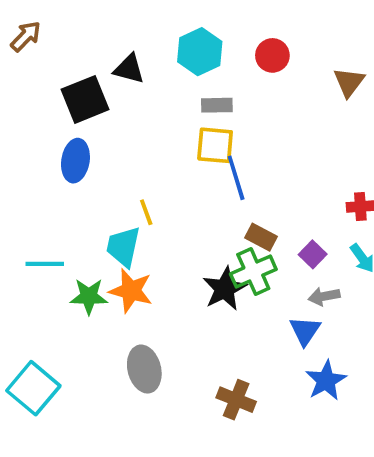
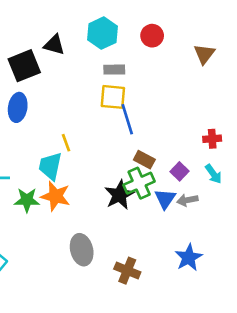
blue triangle: (305, 331) -> (165, 199), moved
gray ellipse: (144, 369) -> (82, 250), moved

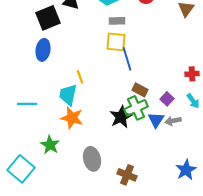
green star: (27, 200) -> (50, 145), moved, turned 30
blue star: (189, 258) -> (186, 170), moved

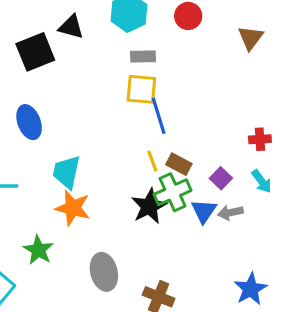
blue ellipse: (43, 50) -> (29, 122), moved, turned -30
yellow line: (80, 77) -> (152, 161), moved

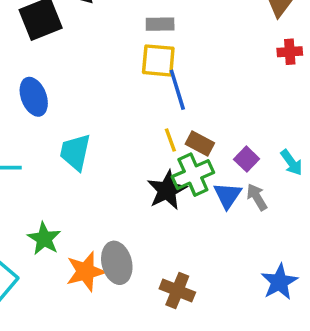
red cross: (260, 139) -> (290, 52), moved
orange star: (73, 208) -> (86, 271), moved, turned -30
gray arrow: (230, 213) -> (257, 197), turned 70

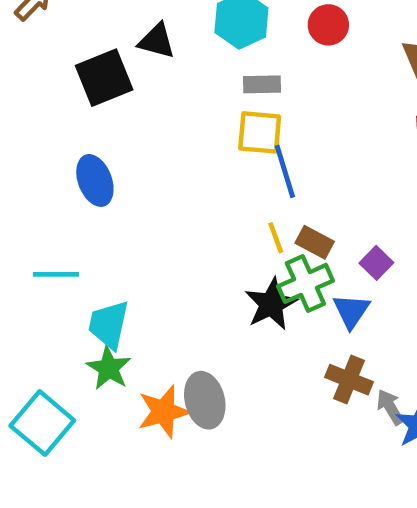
cyan trapezoid: (75, 152) -> (109, 325), moved
gray arrow: (257, 197) -> (390, 407), moved
brown cross: (177, 291) -> (349, 380), moved

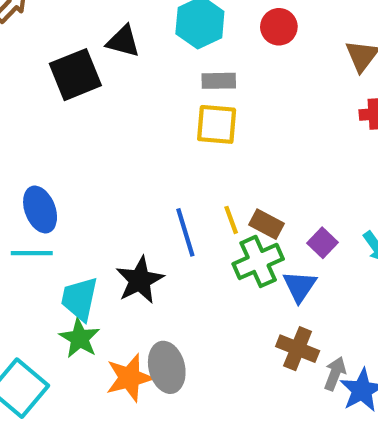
blue line: (285, 171) -> (185, 232), moved
blue ellipse: (95, 180) -> (40, 210), moved
black star: (271, 304) -> (140, 280), moved
gray arrow: (390, 407) -> (335, 374), turned 52

